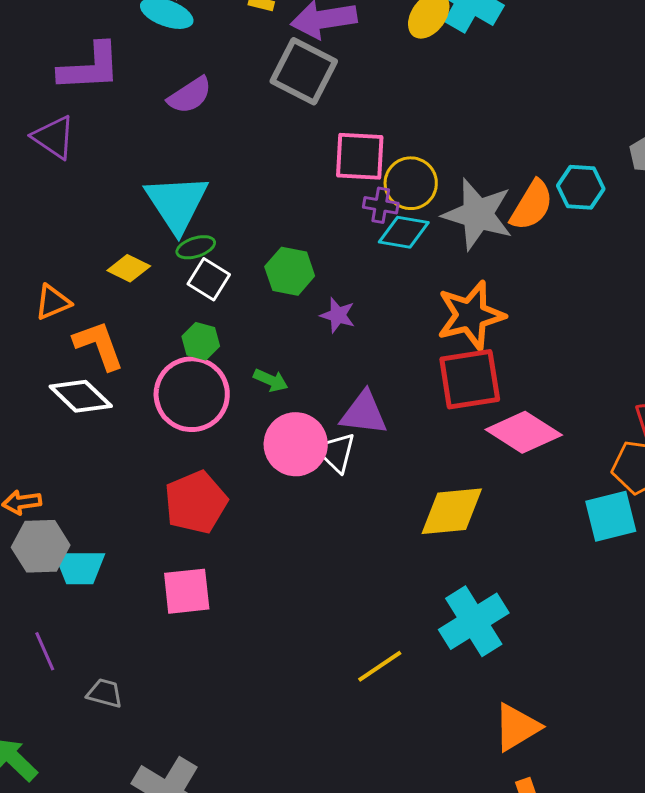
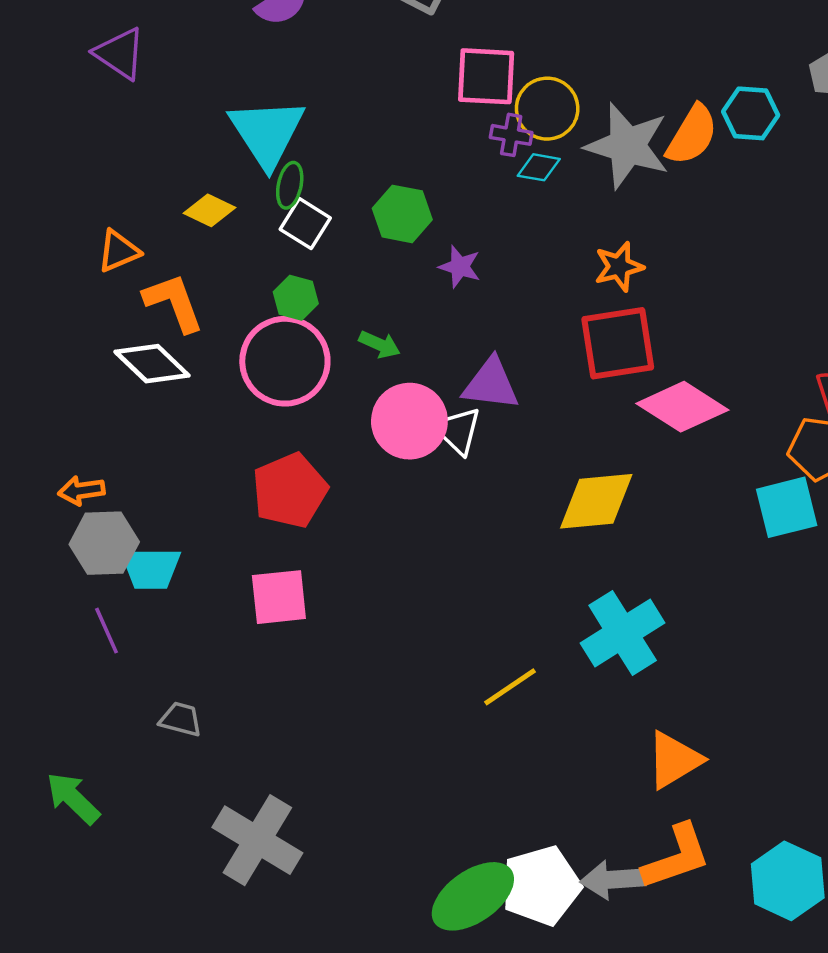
cyan diamond: (404, 232) -> (539, 167), size x0.7
green ellipse: (196, 247) -> (290, 185), turned -60
orange star: (471, 315) -> (619, 267), size x0.6
purple line: (45, 651) -> (107, 631), moved

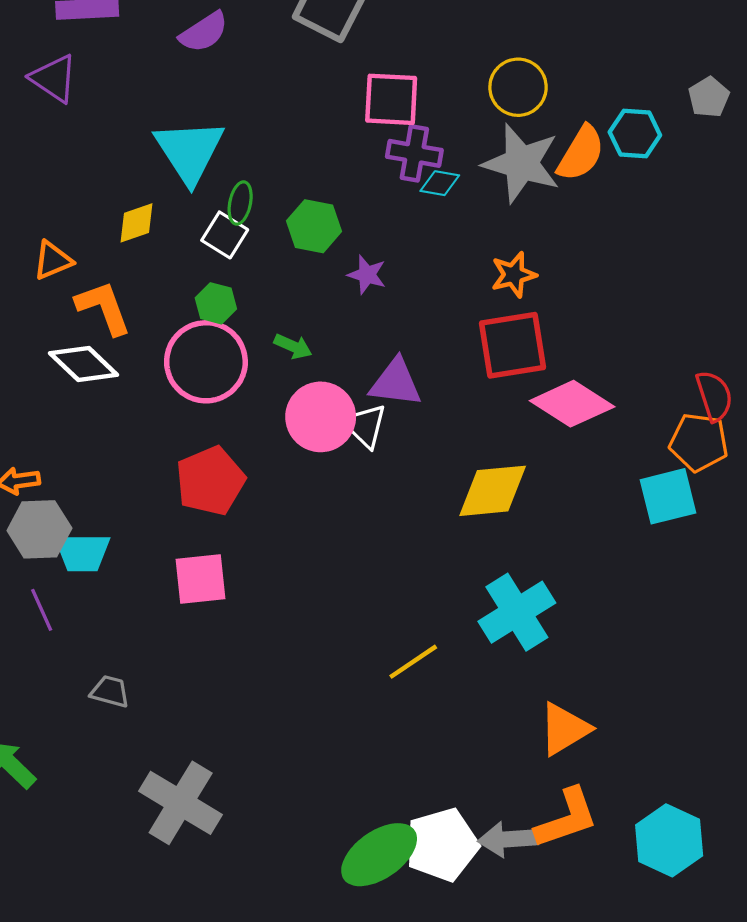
yellow circle: (547, 109) -> (518, 87), moved
purple cross: (511, 135) -> (414, 153), size x1.4
green ellipse: (290, 185) -> (240, 203), moved
yellow diamond: (210, 210) -> (136, 223), turned -45

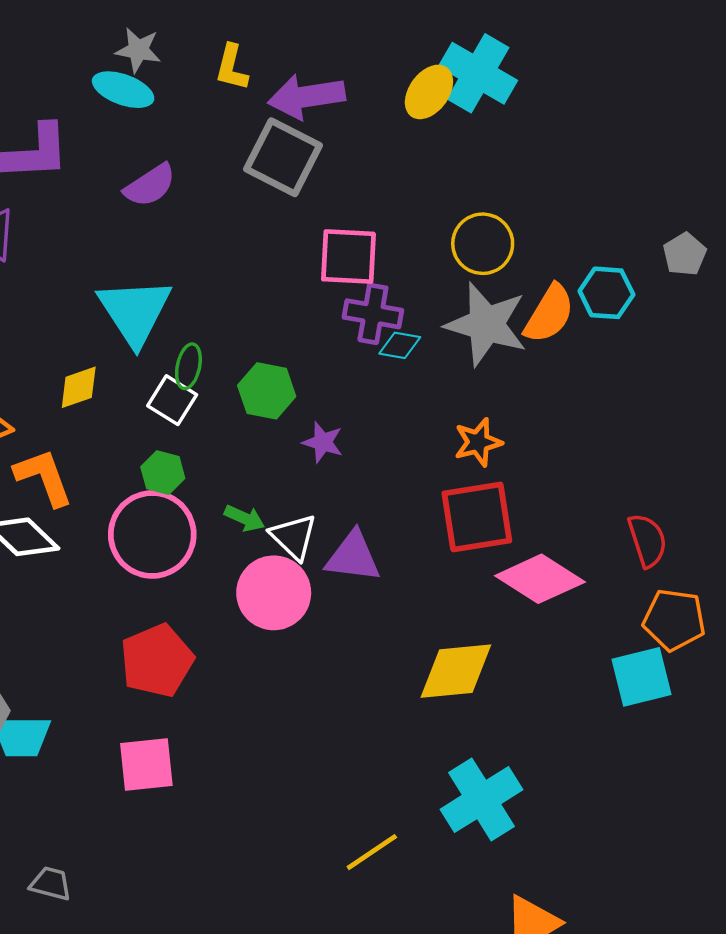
red semicircle: (714, 396) -> (647, 540), moved
white triangle: (365, 426) -> (294, 537), moved

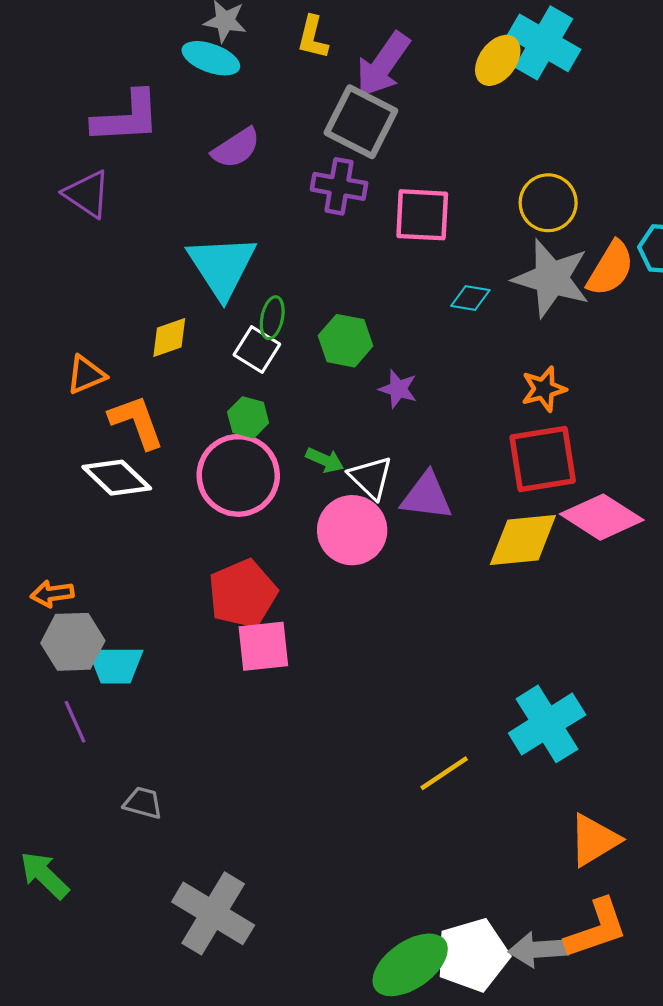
purple arrow: (306, 97) -> (383, 65), turned -46
purple cross: (373, 314) -> (339, 186), moved
yellow diamond: (456, 671) -> (523, 540), moved
pink square: (146, 764) -> (263, 646), moved

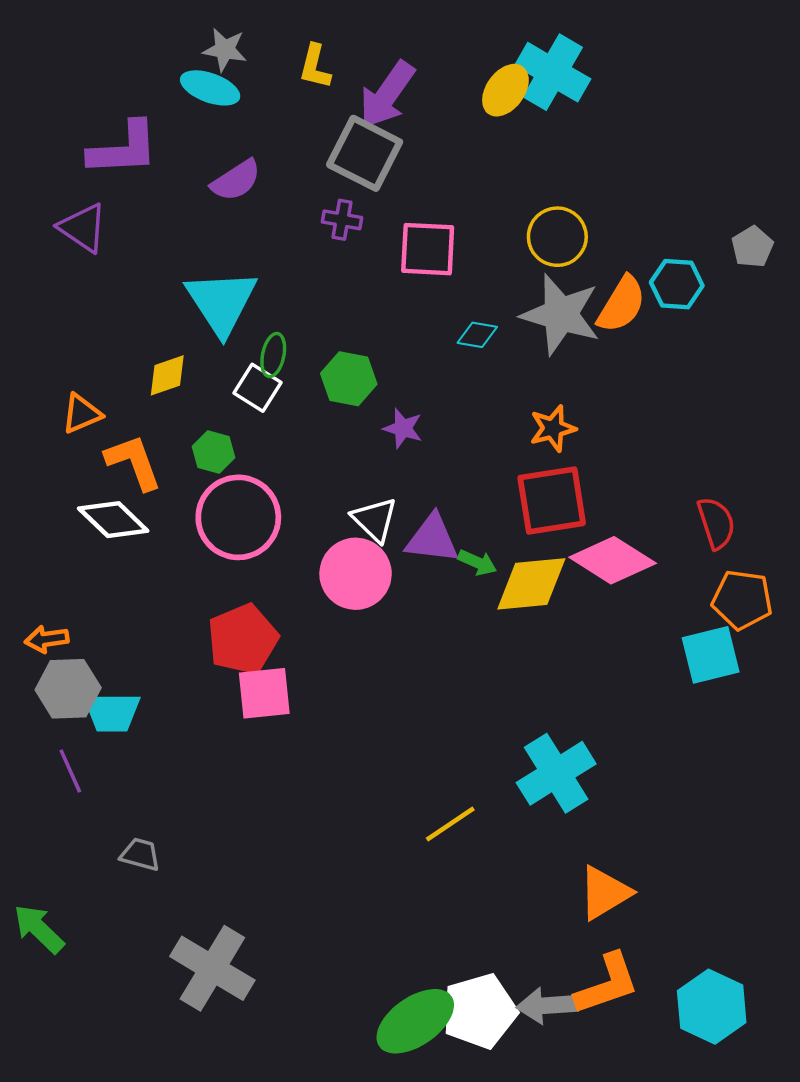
purple cross: (339, 186) -> (342, 220), size x0.7
green hexagon: (248, 417) -> (213, 452), moved
green arrow: (325, 460) -> (477, 562), moved

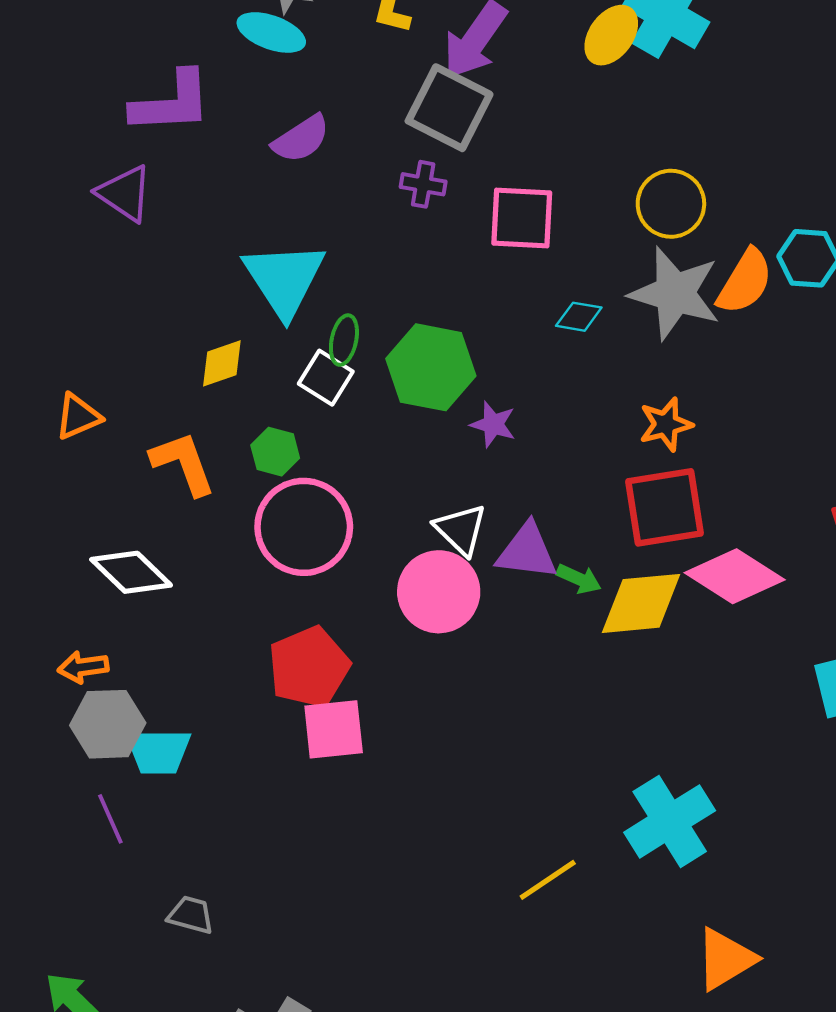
green hexagon: (349, 379) -> (431, 367), size x1.4
orange triangle: (82, 414) -> (78, 417), moved
white diamond: (113, 520) -> (131, 572), moved

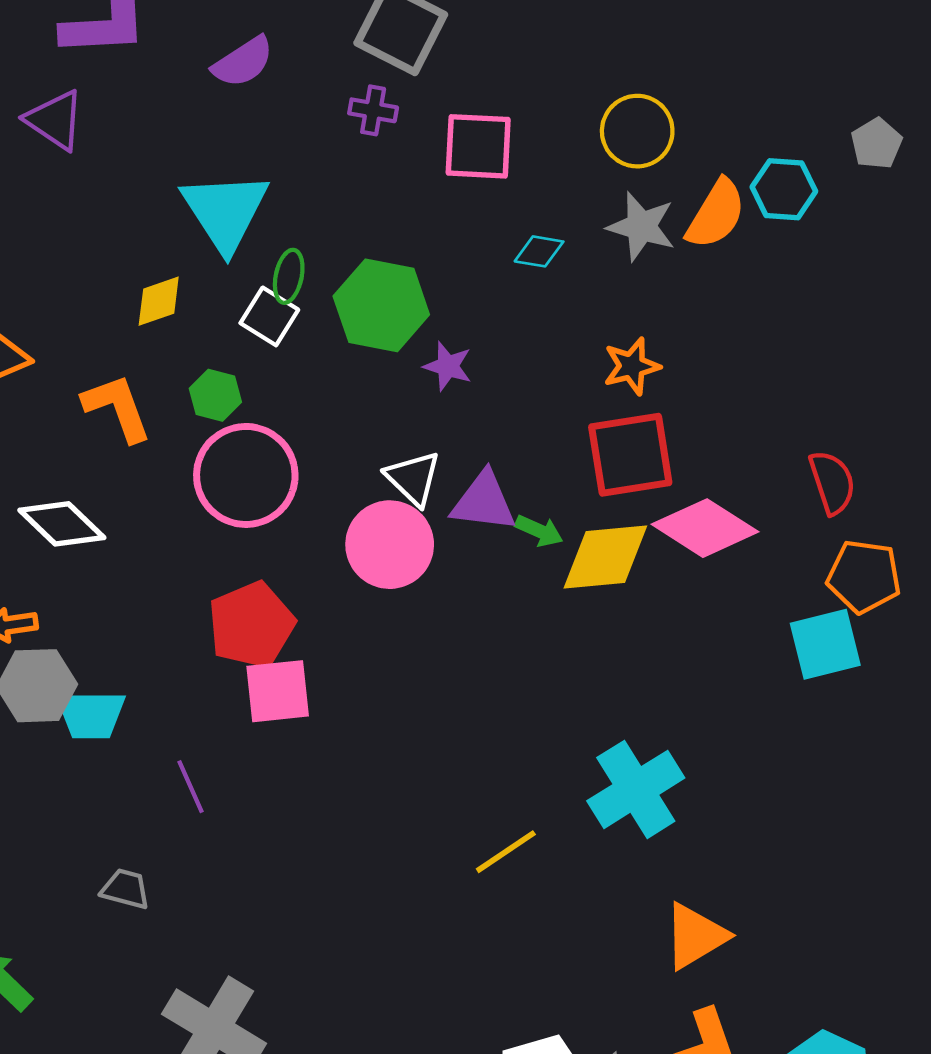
gray star: (675, 293) -> (641, 227), size x0.7
purple line: (110, 819) -> (191, 787), moved

